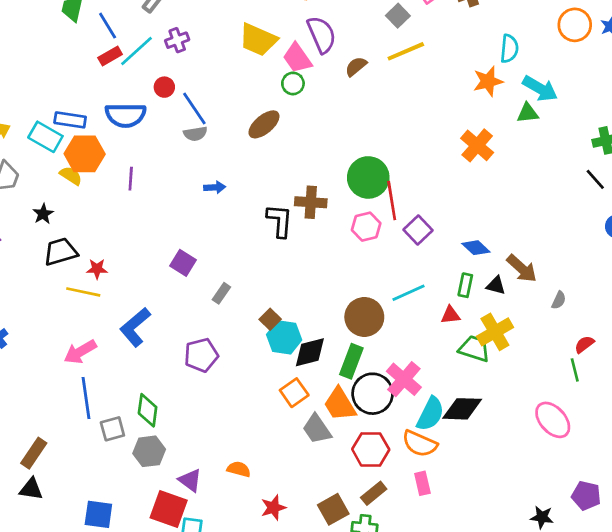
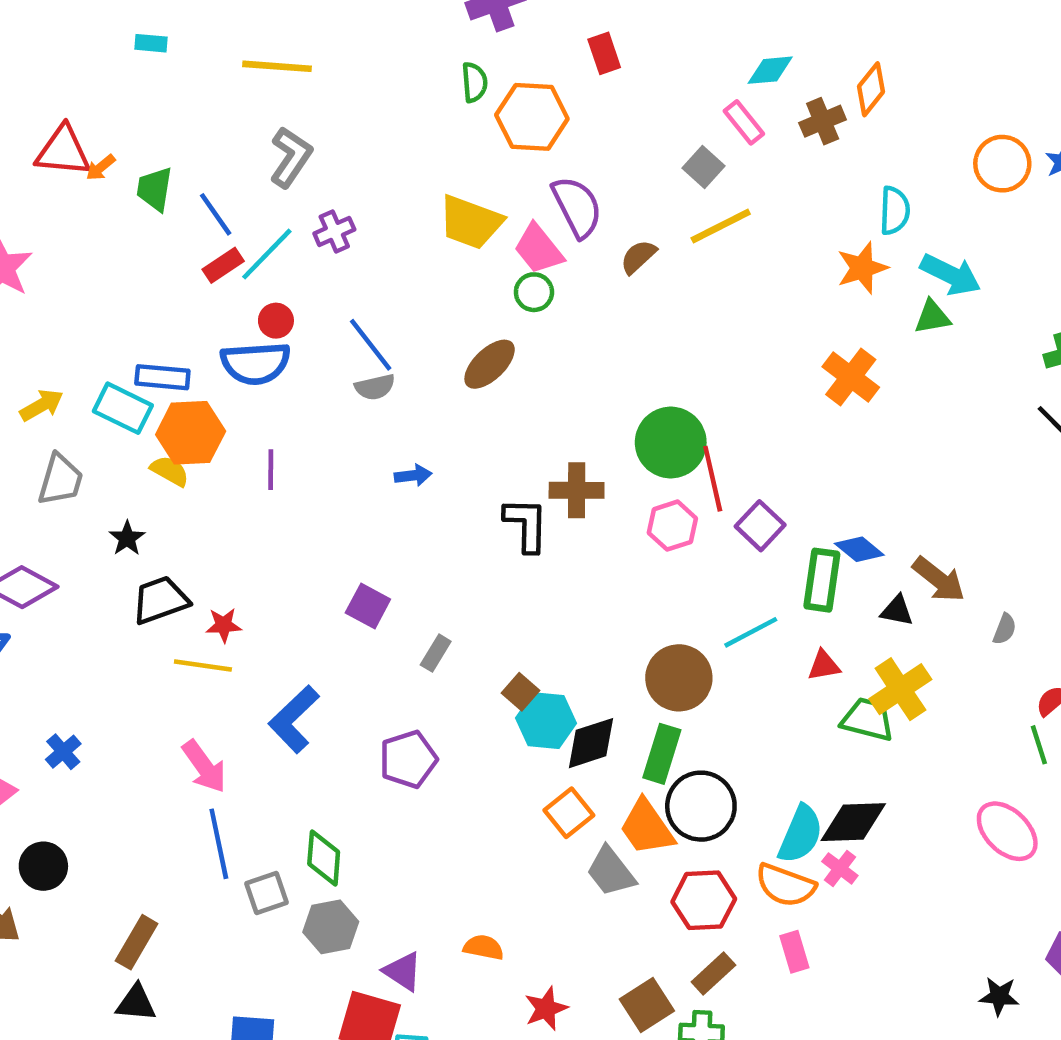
red circle: (164, 87) -> (276, 321), moved
green rectangle: (465, 285) -> (822, 580), moved, size x1.5
pink arrow: (80, 352) -> (204, 767), turned -92
pink cross: (404, 379) -> (840, 868), moved, size x0.6

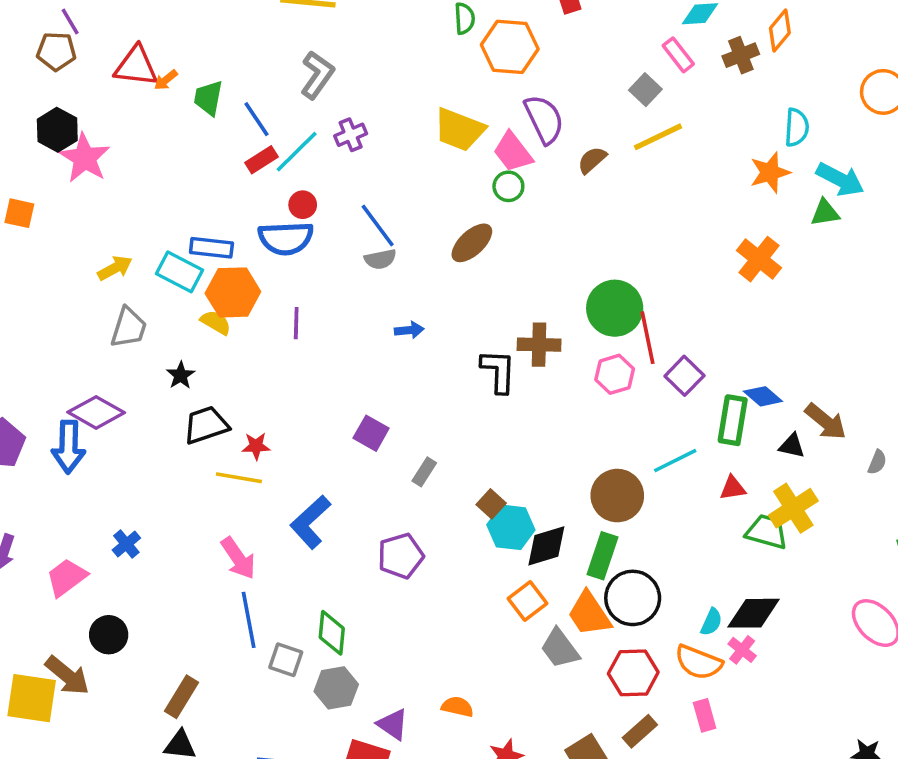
cyan semicircle: (800, 834) -> (711, 622), size x0.6
gray square: (267, 893) -> (286, 660), turned 36

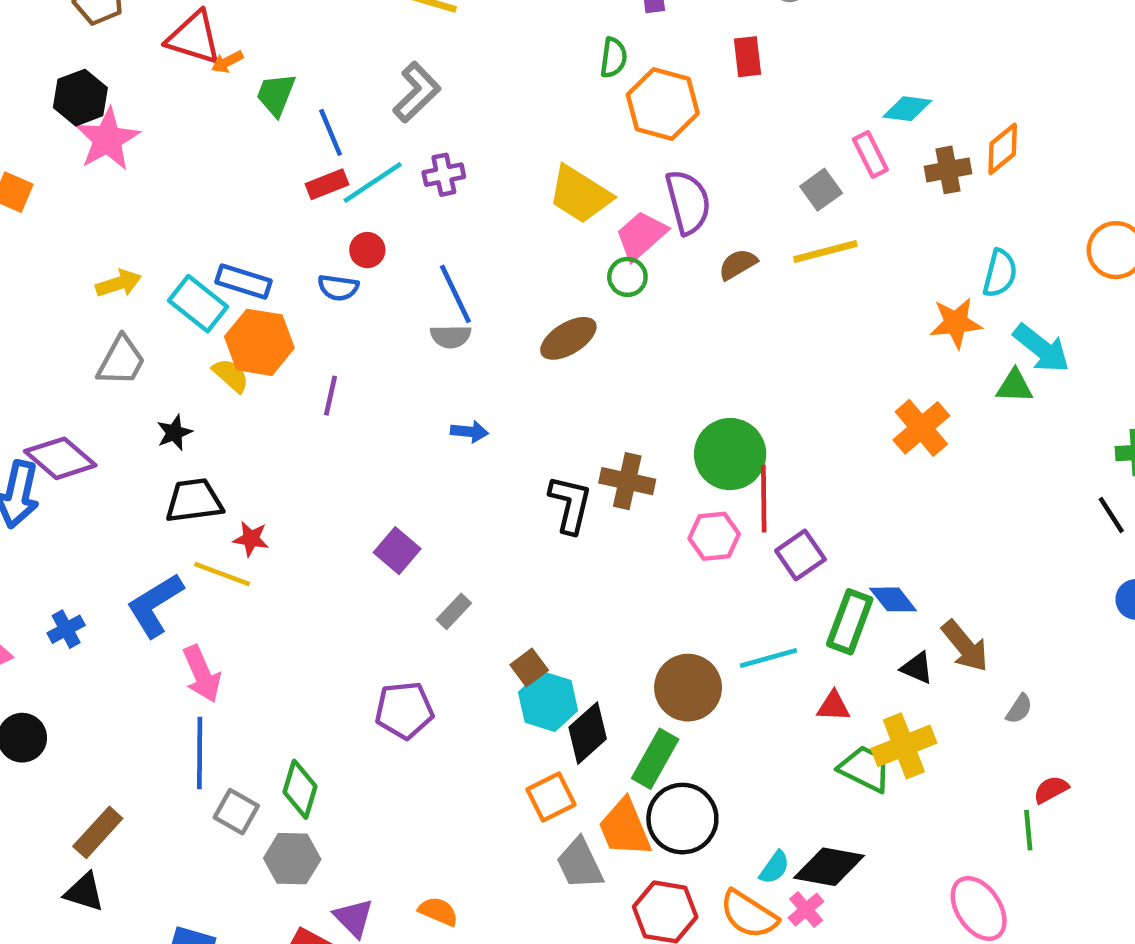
pink trapezoid: (513, 152) -> (641, 235), turned 75
blue semicircle: (286, 238) -> (338, 288), size x0.6
blue L-shape: (310, 522) -> (155, 605), moved
black diamond: (546, 546) -> (588, 733), turned -36

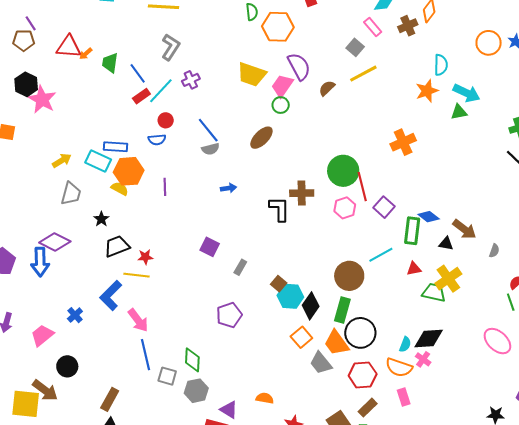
orange cross: (921, 428) -> (403, 142), moved, turned 30

